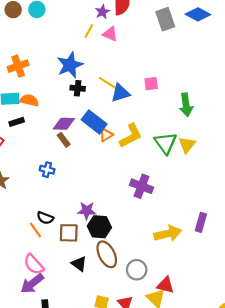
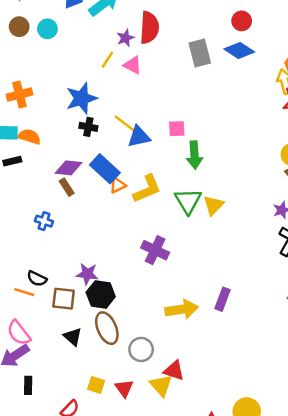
green arrow: (186, 105) -> (194, 155), moved
orange line: (36, 230) -> (24, 292), turned -42

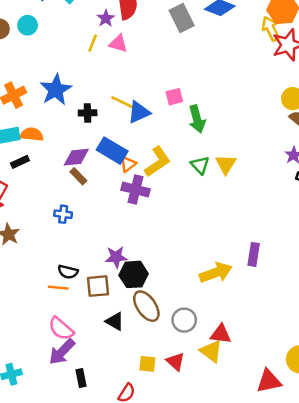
blue star: (81, 98) -> (56, 90), moved
green triangle: (188, 201) -> (200, 165), size x0.7
purple cross: (155, 250) -> (135, 190), moved

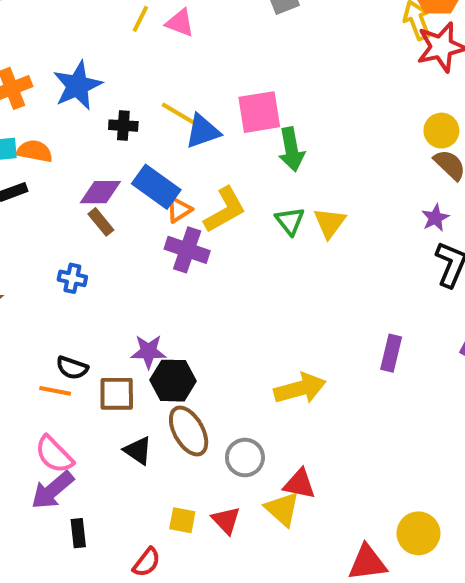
pink square: (174, 97) -> (259, 112), size x1.6
purple rectangle: (254, 254) -> (391, 353), moved

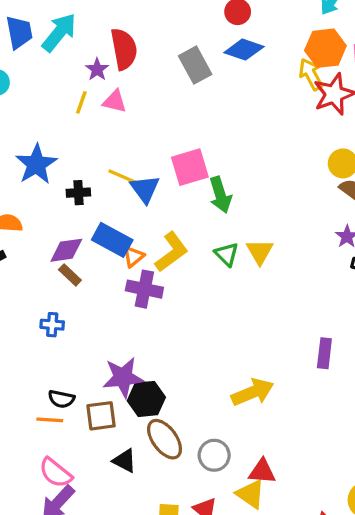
blue triangle: (203, 131) -> (145, 189), turned -40
purple star: (149, 352) -> (123, 377), size x1.4

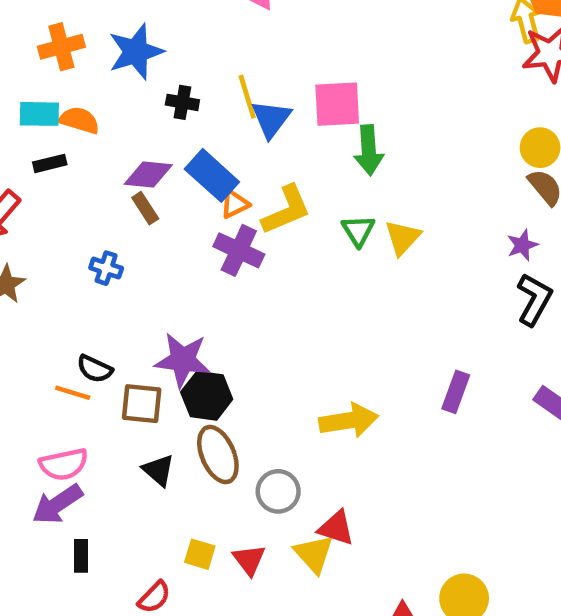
yellow line: (124, 177) -> (247, 97), turned 36
pink semicircle: (56, 473) -> (64, 464), turned -64

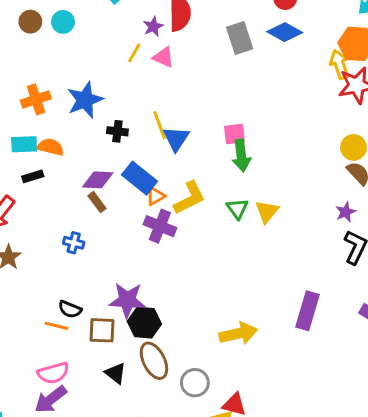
pink square: (337, 104) -> (235, 134), moved, size x0.7
purple rectangle: (456, 392) -> (307, 311), size x1.4

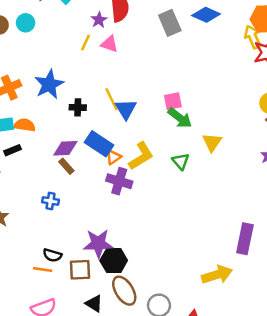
green arrow: (241, 156) -> (180, 118), turned -40
yellow triangle: (267, 212) -> (212, 142), moved
yellow arrow: (238, 334) -> (217, 275), moved

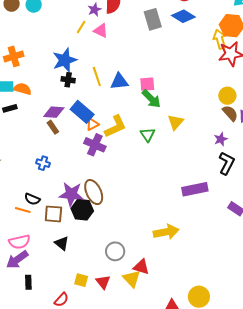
blue star: (49, 84) -> (65, 60), moved
blue triangle: (126, 109) -> (119, 81), moved, turned 48
blue cross: (50, 201) -> (43, 163), moved
purple rectangle: (245, 239) -> (195, 189), moved, turned 60
brown ellipse: (124, 291) -> (94, 192), moved

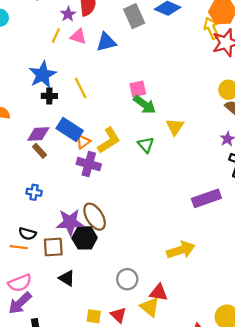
blue triangle: (119, 81) -> (106, 42), moved

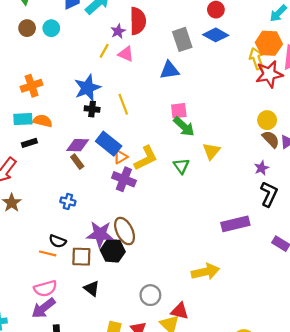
blue triangle: (106, 42) -> (169, 70), moved

